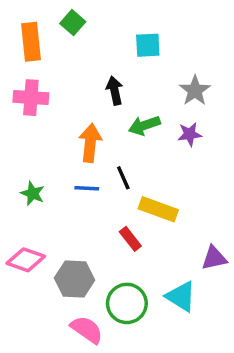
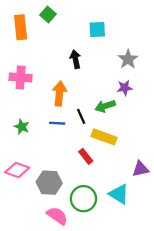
pink cross: (31, 98) -> (21, 77), moved
green arrow: (144, 125) -> (105, 106), moved

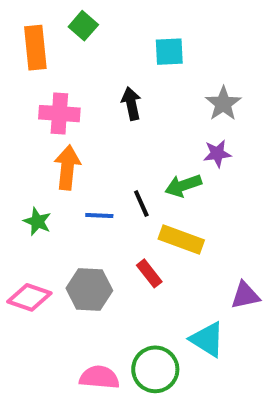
pink cross: (21, 77) -> (59, 114), moved
orange arrow: (59, 93) -> (67, 168), moved
gray hexagon: (49, 183) -> (89, 289), moved
green circle: (83, 199) -> (155, 369), moved
pink semicircle: (57, 216) -> (99, 377), turned -30

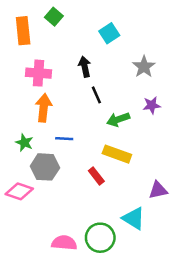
cyan square: (169, 52) -> (109, 33), turned -30
purple star: (217, 154) -> (152, 105), moved
black line: (141, 203) -> (96, 95), moved
gray hexagon: (89, 289) -> (45, 167), moved

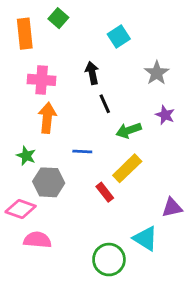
purple star: (152, 105) -> (165, 115), turned 30
blue line: (64, 139) -> (82, 151), moved
yellow rectangle: (117, 154) -> (127, 168), turned -64
pink semicircle: (64, 243) -> (37, 240), moved

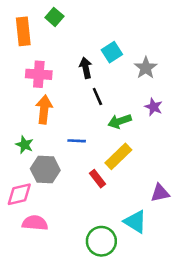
cyan square: (119, 36) -> (112, 52), moved
pink diamond: (21, 209) -> (19, 194), turned -32

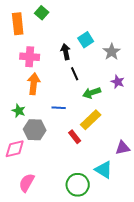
pink semicircle: (35, 223) -> (27, 183), moved, turned -66

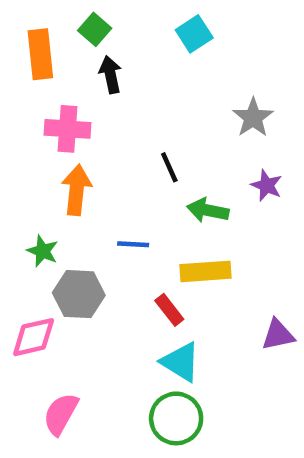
cyan square: (86, 40) -> (194, 34), moved
black arrow: (66, 52) -> (110, 75), moved
green arrow: (92, 93) -> (208, 210), turned 30
yellow rectangle: (91, 120) -> (206, 271), turned 40
cyan triangle: (104, 170) -> (181, 362), moved

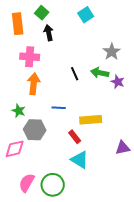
green arrow: (208, 210) -> (100, 73), moved
green circle: (176, 418) -> (53, 185), moved

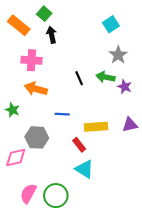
cyan square: (86, 15) -> (111, 24), moved
orange rectangle: (18, 24) -> (19, 25), turned -45
orange arrow: (34, 84) -> (36, 89), turned -80
green star: (19, 111) -> (12, 110), moved
purple triangle: (123, 148) -> (130, 125), moved

